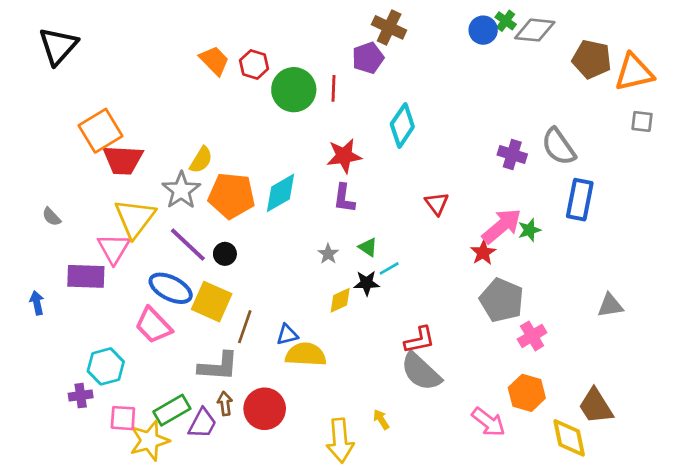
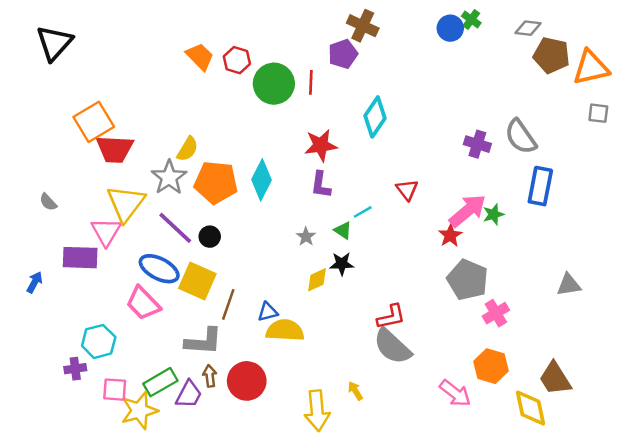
gray diamond: (535, 30) -> (528, 28), moved, size x0.7
cyan diamond: (281, 193) -> (262, 180), turned -33
cyan line: (389, 268) -> (363, 212), moved
blue arrow: (37, 303) -> (35, 282), turned 40

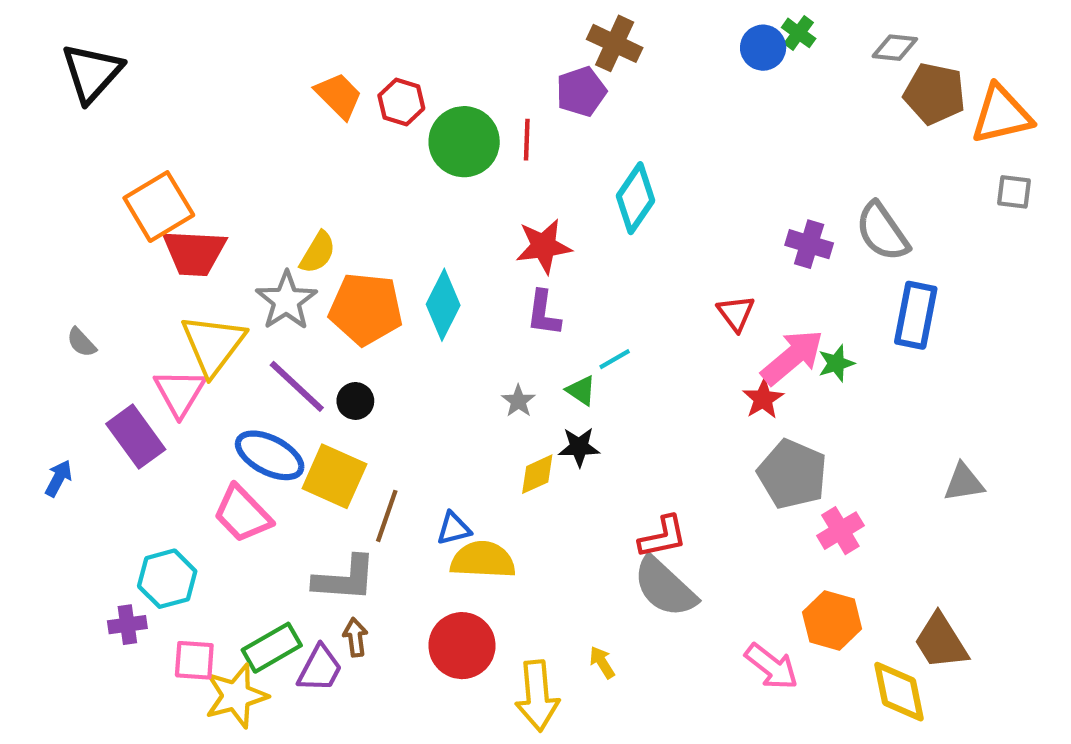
red triangle: (407, 190) -> (736, 313), moved
purple rectangle: (80, 258) -> (136, 437), turned 52
red circle: (247, 381) -> (462, 646), moved

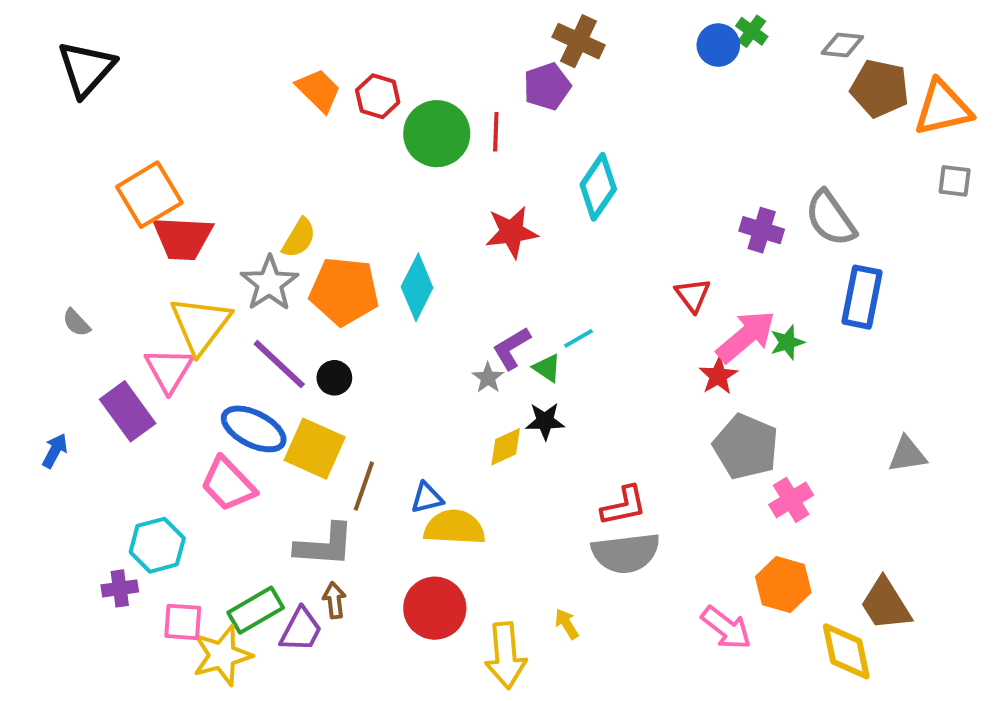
purple L-shape: (544, 313) -> (512, 348), moved, turned 51
gray semicircle: (665, 587) -> (626, 553), turned -50

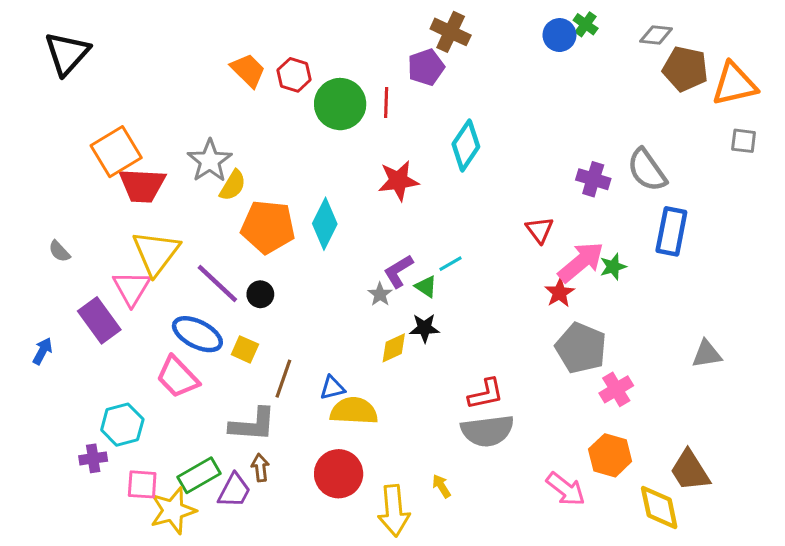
gray star: (269, 283) -> (210, 161), moved
yellow square: (315, 449) -> (245, 349), size x0.6

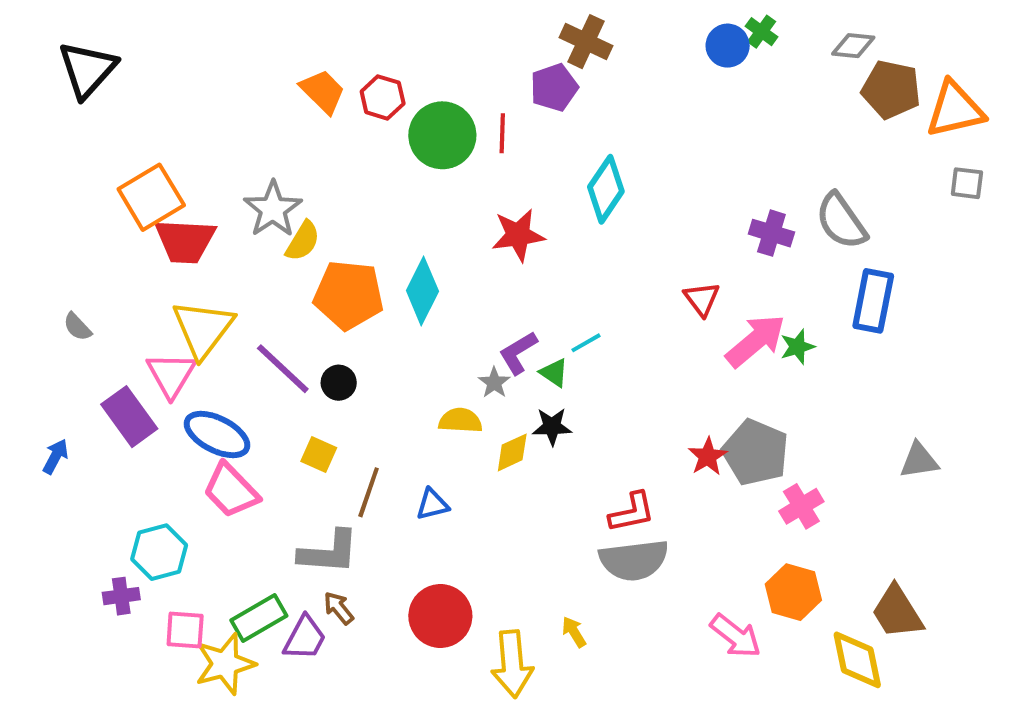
red star: (559, 293) -> (708, 456), moved
blue ellipse: (197, 334) -> (217, 435), moved
yellow semicircle: (354, 411) -> (460, 421), moved, size x0.7
brown arrow: (260, 468) -> (339, 608), turned -32

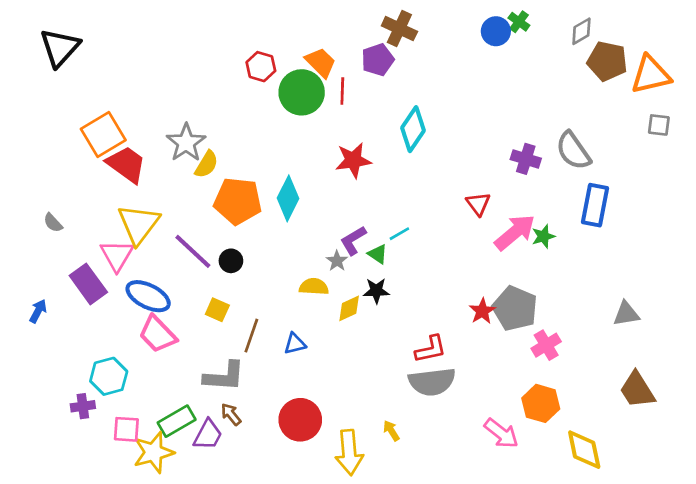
gray diamond: (853, 46) -> (581, 31), turned -36
orange trapezoid: (323, 91) -> (321, 62), moved
red trapezoid: (185, 241) -> (126, 164), turned -147
brown trapezoid: (897, 612) -> (637, 390), moved

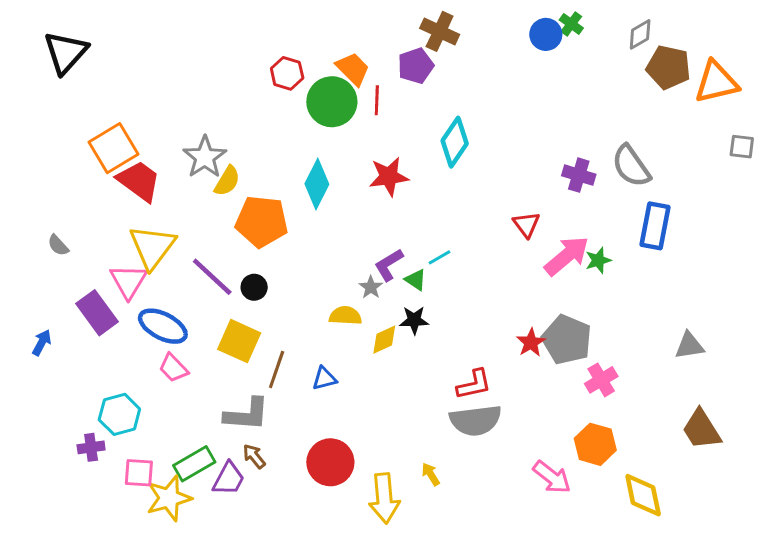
gray square: (659, 125) -> (742, 147), moved
cyan diamond: (288, 198) -> (317, 184), moved
yellow square: (217, 310) -> (239, 341), size x1.6
pink trapezoid: (158, 334) -> (173, 368), size x0.7

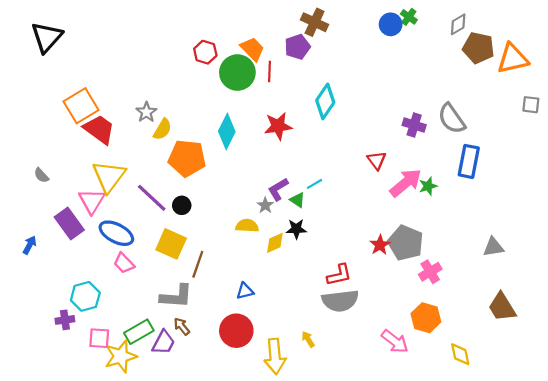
gray star: (205, 157) -> (146, 112), size x0.7
blue triangle: (324, 378) -> (245, 291), moved
yellow diamond: (643, 495) -> (460, 354), size x0.7

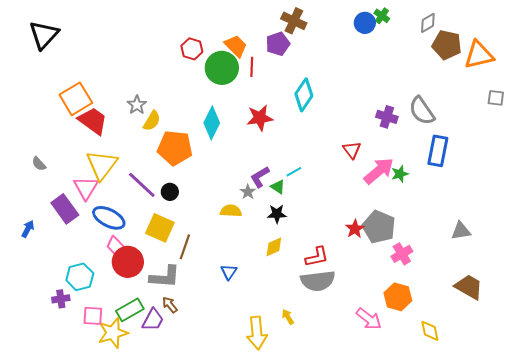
yellow diamond: (275, 243) -> (274, 247), moved
blue triangle: (245, 291) -> (229, 272), turned -42
brown trapezoid: (502, 307) -> (469, 287), turned 152
red circle: (236, 331) -> (128, 262), moved

